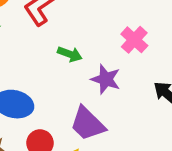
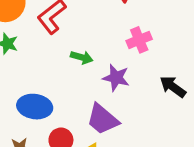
pink cross: (134, 40) -> (139, 40), turned 30

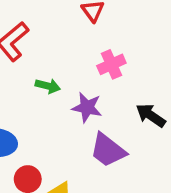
purple trapezoid: (103, 119) -> (108, 150), moved

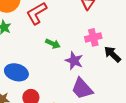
black arrow: (151, 115) -> (112, 54), moved

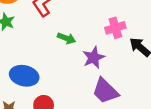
purple star: (74, 61) -> (94, 57), turned 30

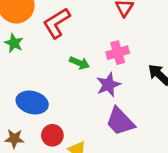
pink cross: (115, 28) -> (118, 53), moved

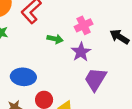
purple trapezoid: (120, 121) -> (95, 79), turned 85

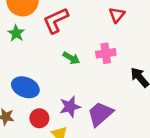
purple star: (81, 52) -> (70, 107), moved

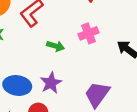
purple star: (70, 107) -> (51, 83), moved

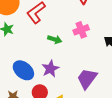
blue ellipse: (17, 85) -> (23, 70), turned 30

